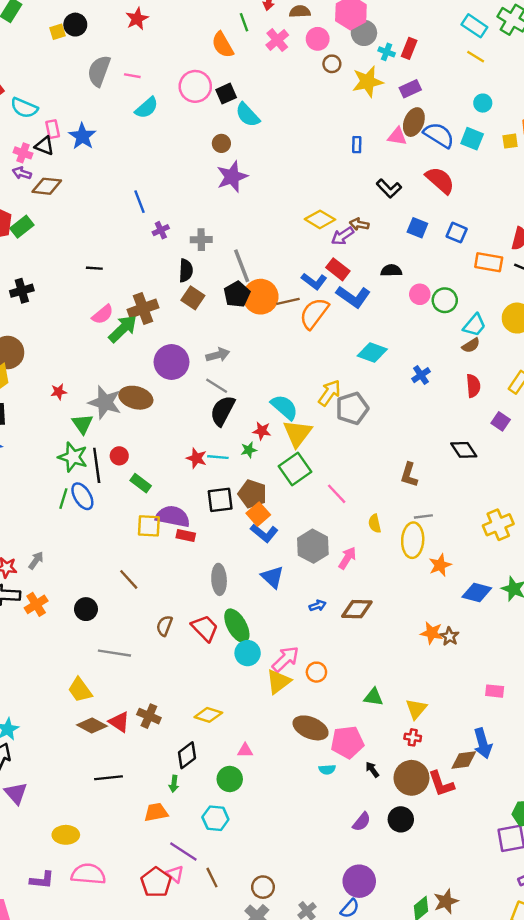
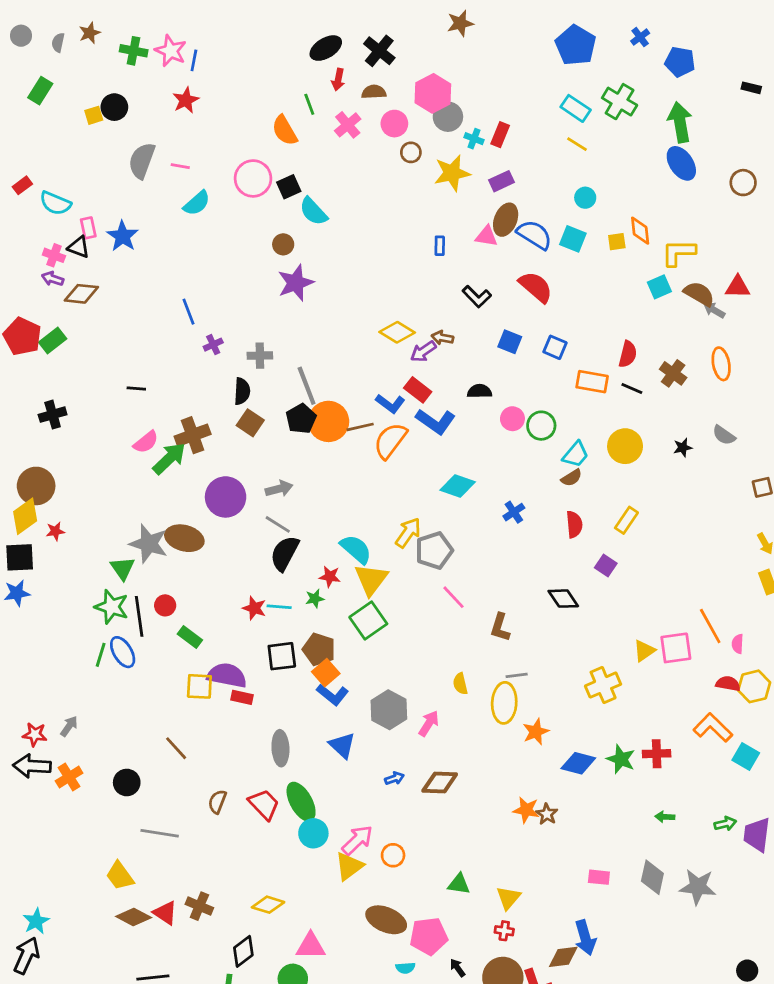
red star: (59, 392) -> (55, 531), moved
pink line: (337, 494) -> (453, 597), moved
pink triangle: (245, 750) -> (311, 946), size x1.6

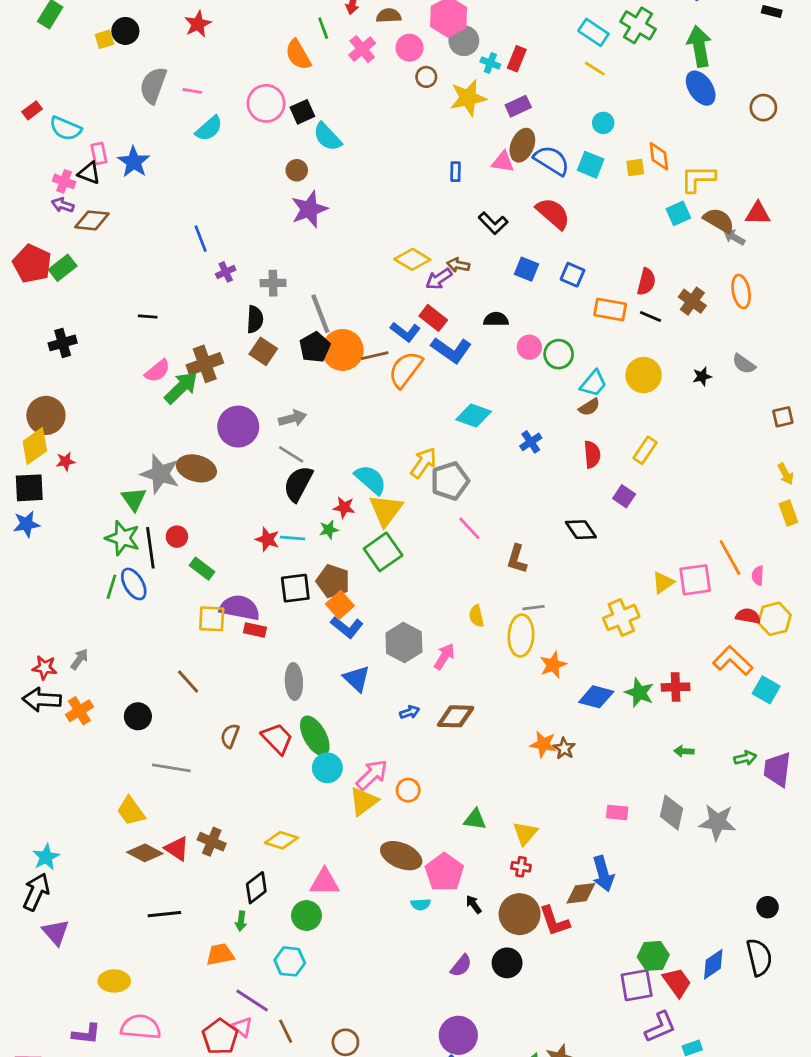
pink pentagon: (429, 936) -> (444, 872), turned -30

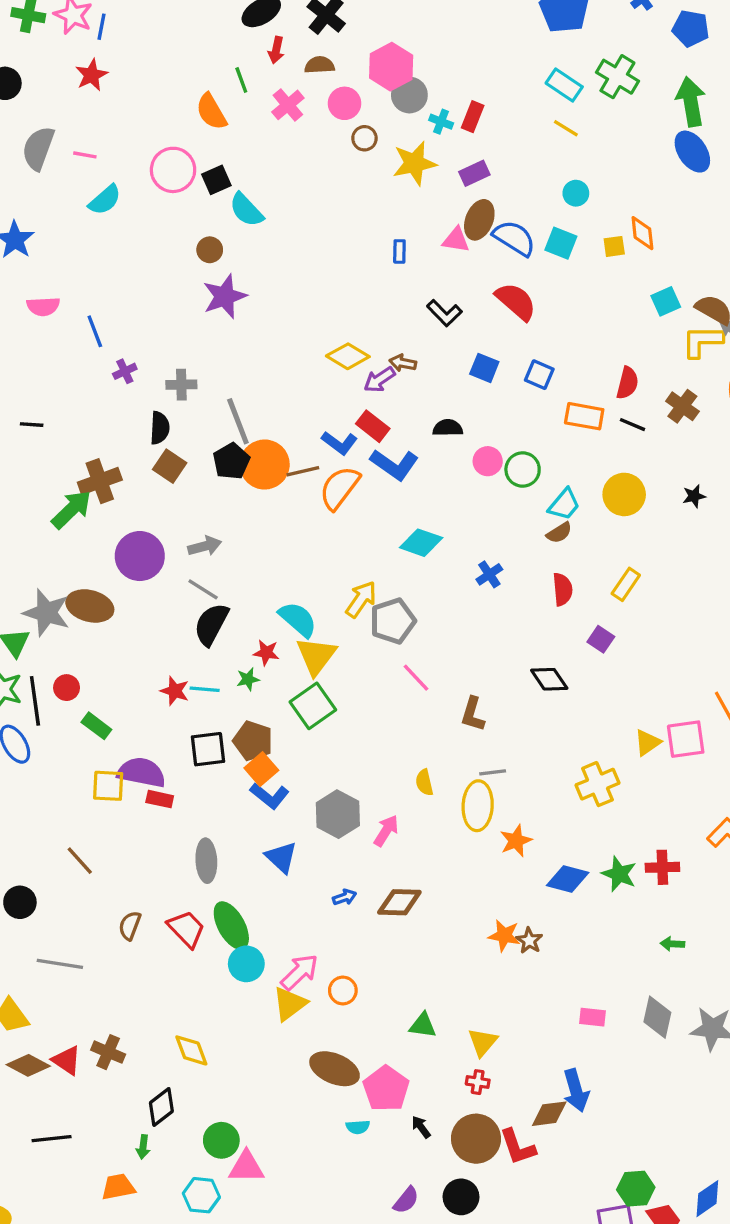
yellow L-shape: (698, 179) -> (702, 341), moved
pink semicircle: (157, 371) -> (43, 306), moved, turned 36
yellow diamond: (281, 840) -> (191, 1050), turned 52
pink triangle: (325, 882) -> (246, 1167), moved

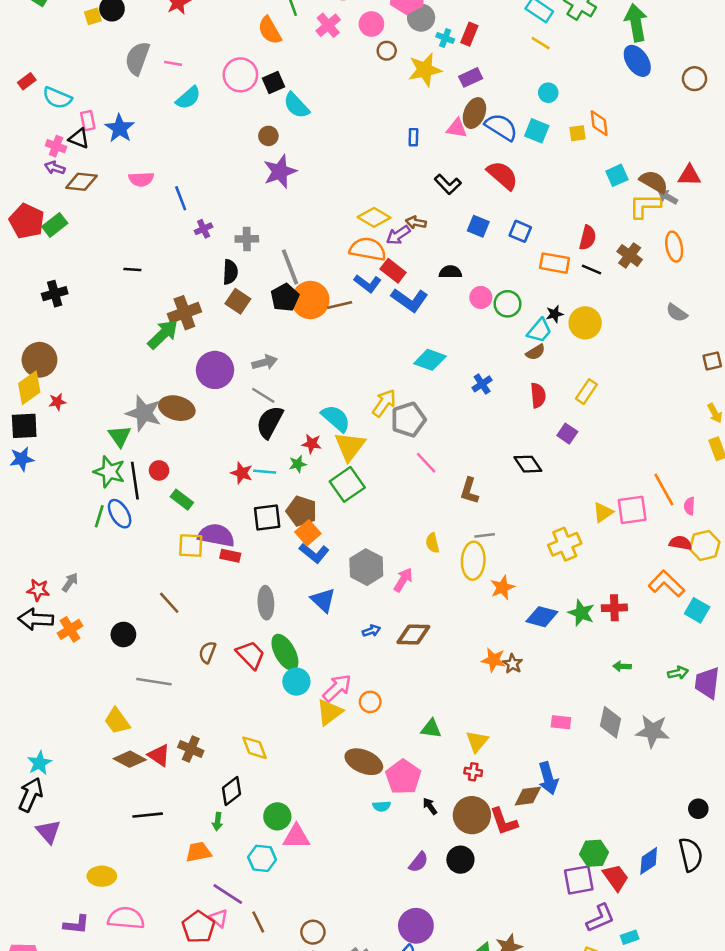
orange semicircle: (339, 488) -> (368, 249), moved, turned 63
black star: (694, 496) -> (555, 314), moved

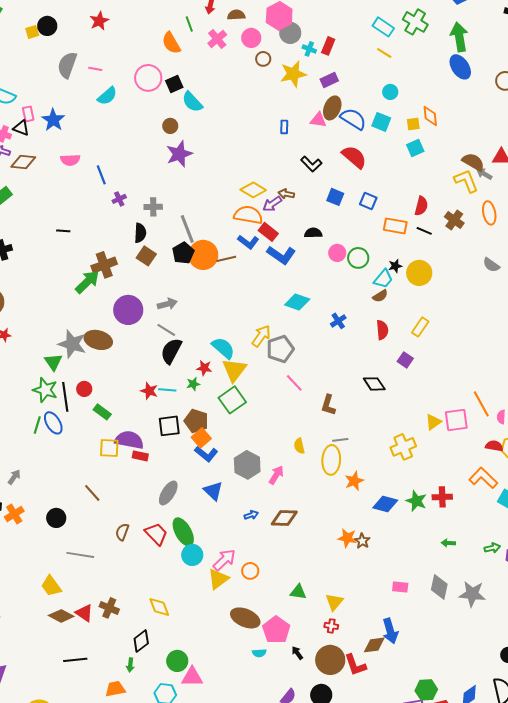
cyan square: (617, 175) -> (415, 148), moved
yellow L-shape: (645, 206) -> (466, 181), turned 68
gray ellipse: (266, 603) -> (168, 493), turned 35

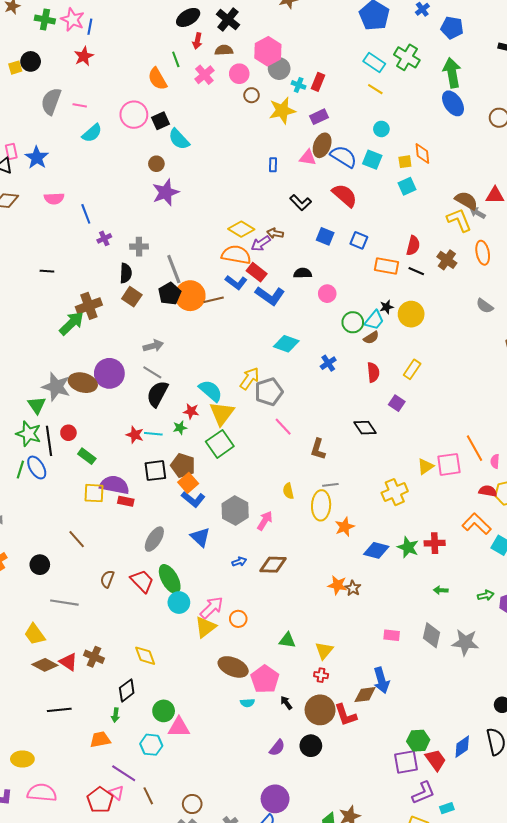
green circle: (358, 258) -> (353, 322), moved
purple circle: (128, 310) -> (109, 373), moved

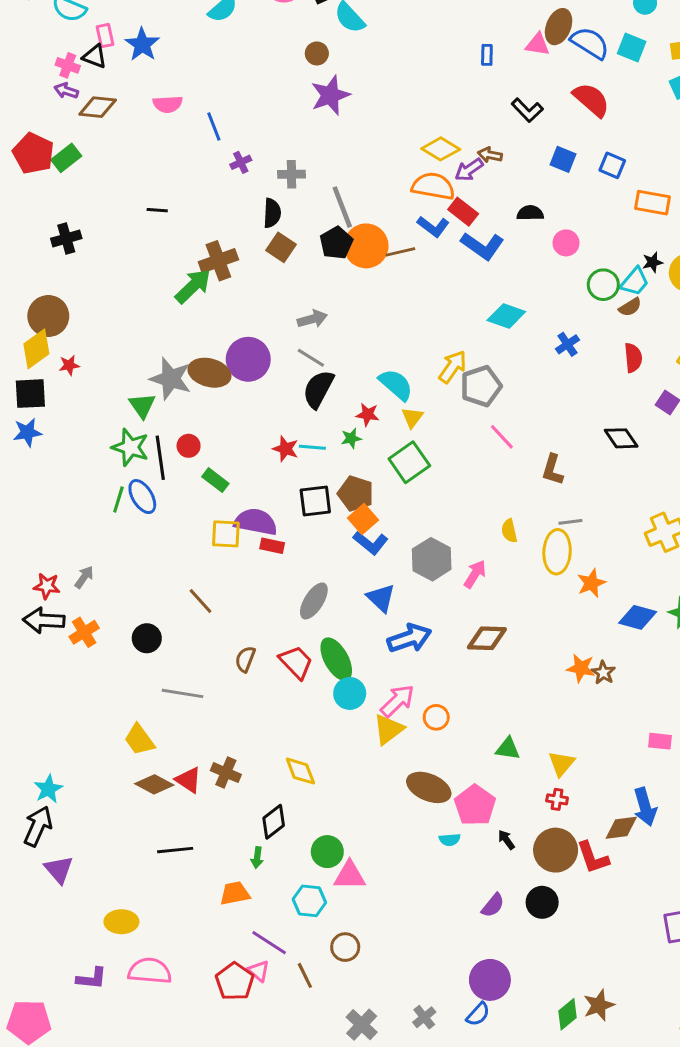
yellow triangle: (222, 413) -> (412, 417), size x0.6
blue arrow: (239, 562) -> (409, 638), moved, size x2.0
brown circle: (192, 804) -> (345, 947), moved

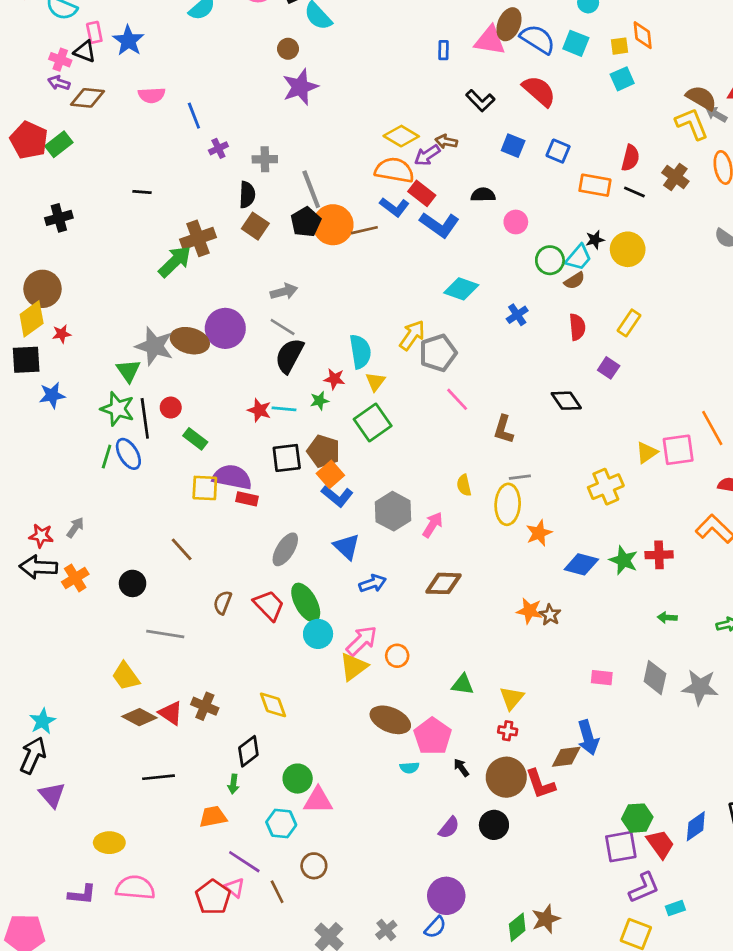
pink triangle: (538, 44) -> (490, 41), size x1.4
cyan semicircle: (396, 385) -> (360, 352), turned 40
blue star: (27, 432) -> (52, 395), moved
blue arrow: (409, 638) -> (373, 583), size x0.7

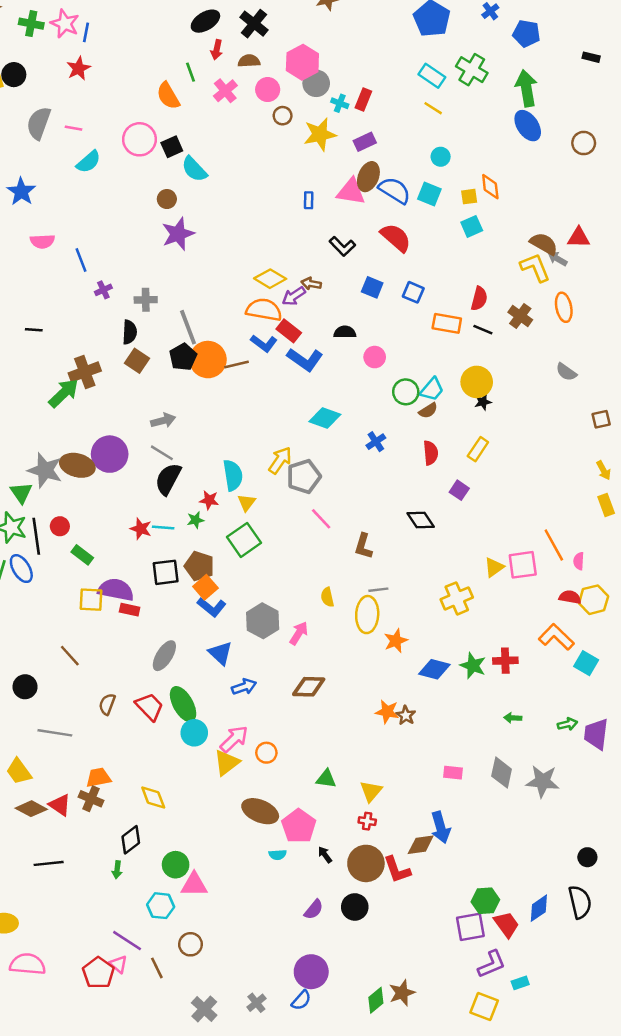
black star: (595, 240) -> (483, 402), moved
orange trapezoid: (213, 817) -> (98, 778), moved

